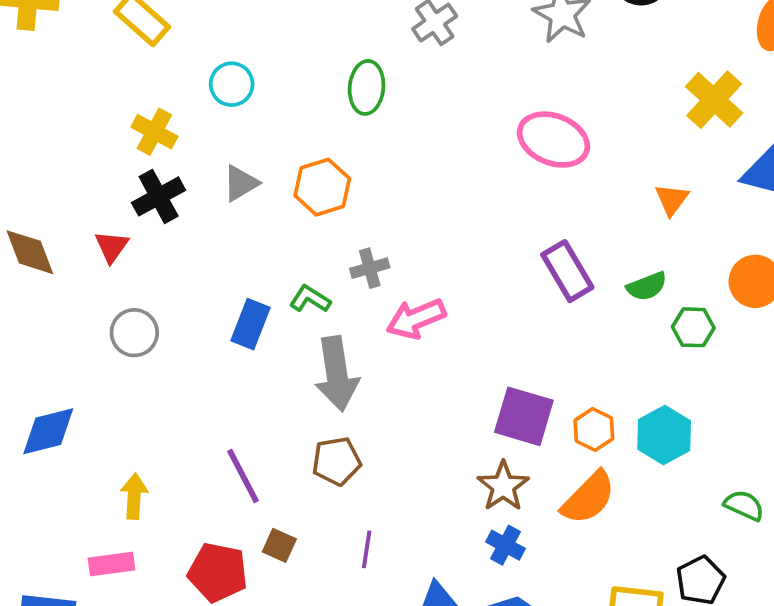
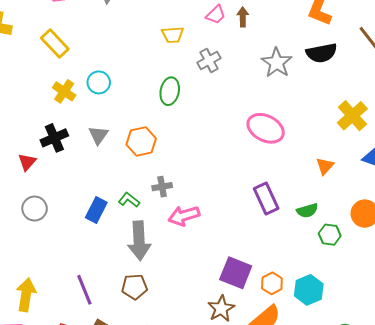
yellow cross: (154, 132) -> (64, 91), moved
gray triangle: (241, 183) -> (98, 135), turned -30
yellow arrow: (134, 496) -> (26, 295), size x1.4

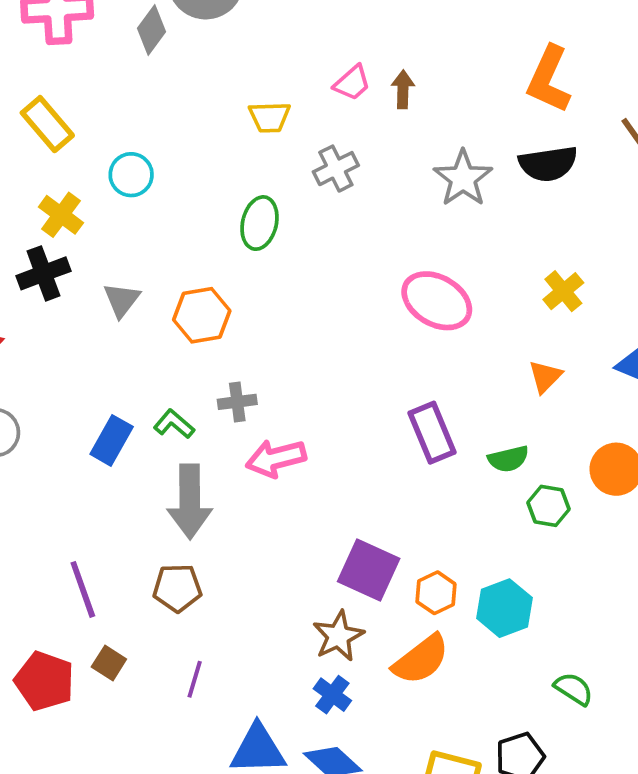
cyan circle: (99, 82) -> (131, 175), moved
yellow cross: (352, 116) -> (563, 291), moved, size x0.7
black cross: (54, 138) -> (43, 273), moved

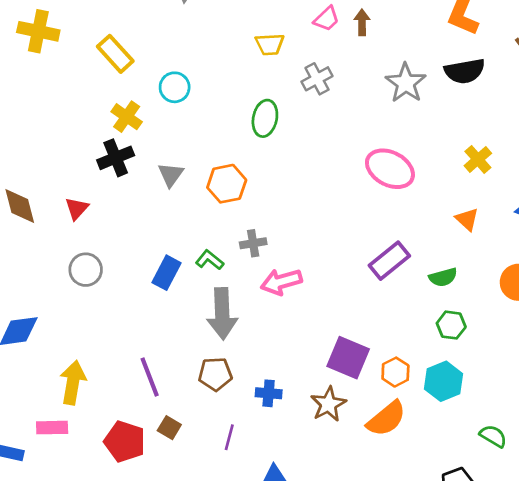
orange triangle: (545, 377) -> (467, 219), turned -30
purple rectangle: (432, 433) -> (389, 261), turned 75
green hexagon: (549, 506) -> (451, 325), moved
blue cross: (332, 695) -> (269, 393), moved, turned -30

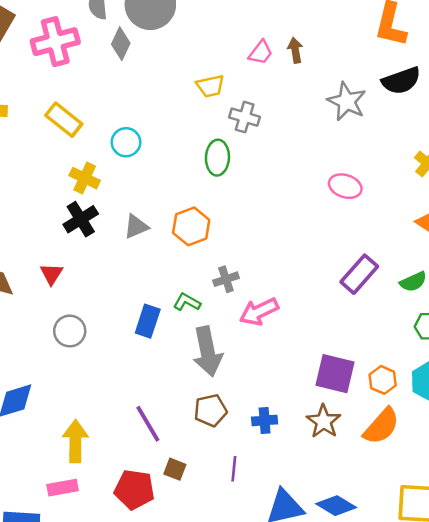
gray cross: (317, 79) -> (245, 117), moved, turned -36
pink ellipse: (390, 169) -> (345, 186), size x0.7
gray triangle: (171, 175) -> (136, 227), turned 40

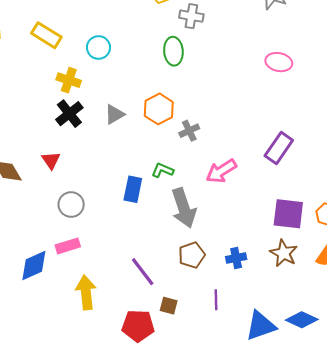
purple rectangle: (359, 274) -> (279, 148), moved
gray cross: (226, 279) -> (189, 131), moved
pink rectangle: (63, 488) -> (68, 246), moved

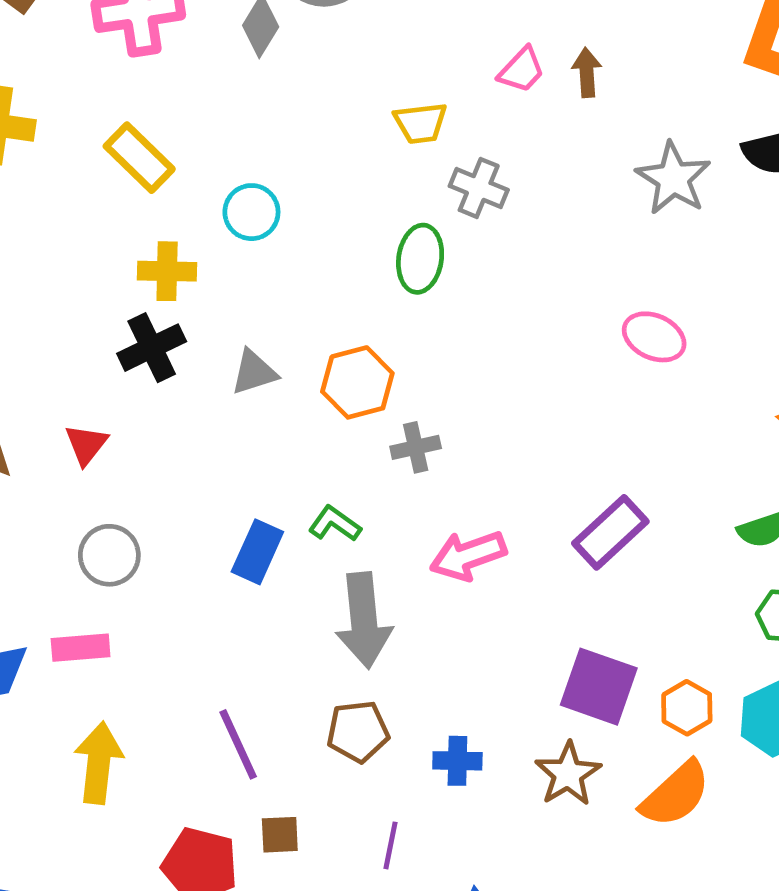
yellow cross: (69, 80) -> (167, 271), turned -30
brown square: (169, 306) -> (280, 835), turned -30

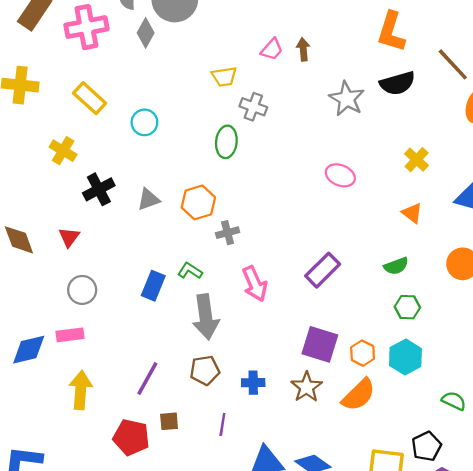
yellow cross: (167, 271) -> (63, 151), moved, turned 32
pink arrow: (468, 556) -> (255, 284), turned -92
purple line: (238, 744) -> (147, 379), turned 56

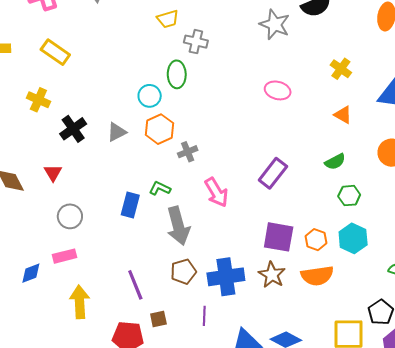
cyan circle: (144, 122) -> (150, 96), moved
blue diamond: (29, 350) -> (31, 273), size x0.7
purple line: (147, 379) -> (135, 285), turned -44
blue cross: (253, 383) -> (226, 277), size x1.8
orange semicircle: (359, 395) -> (317, 276), turned 44

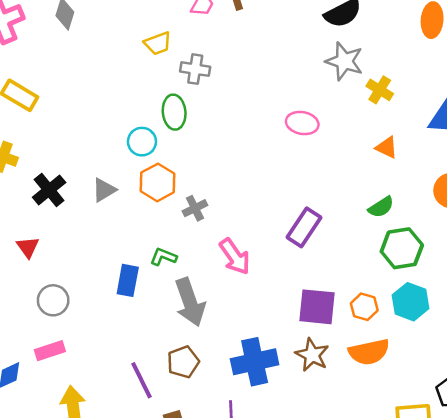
gray star: (275, 24) -> (344, 61), moved
green hexagon: (349, 196) -> (402, 248), size x1.5
brown pentagon: (183, 272) -> (183, 362), moved

